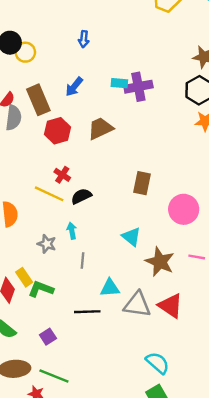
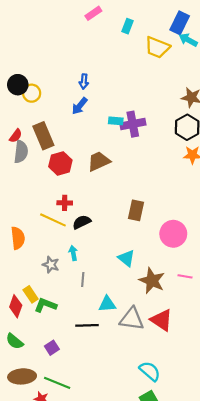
blue arrow: (74, 87) -> (80, 106), moved
red cross: (62, 175) -> (65, 203), turned -32

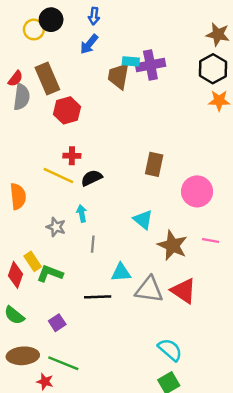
black circle: (18, 85) -> (51, 20), moved
brown trapezoid: (99, 161) -> (119, 76), moved, turned -55

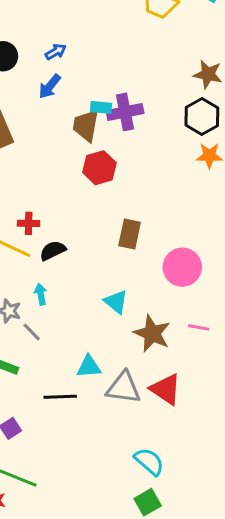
blue arrow: (94, 16) -> (56, 52), turned -126
red hexagon: (67, 110) -> (99, 168), moved
gray line: (93, 244) -> (32, 332), moved, turned -49

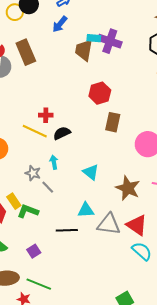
purple cross: (125, 112) -> (110, 41), turned 30
red hexagon: (99, 168) -> (100, 93), moved
cyan triangle: (116, 302) -> (91, 172), moved
cyan semicircle: (149, 462) -> (142, 251), moved

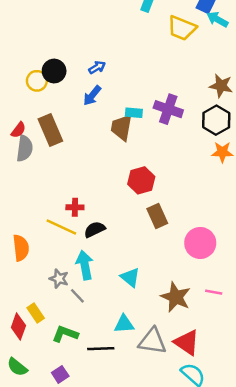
purple cross: (110, 41) -> (168, 109), moved
brown rectangle: (113, 122) -> (157, 216), turned -36
cyan arrow: (54, 162) -> (85, 265), size x1.6
green L-shape: (28, 211) -> (65, 334), moved

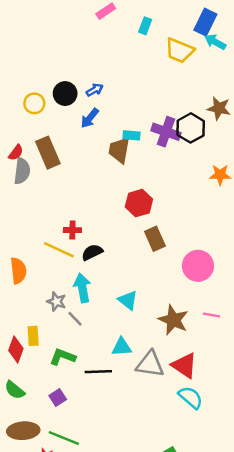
black circle: (54, 71) -> (65, 94), moved
black hexagon: (216, 120) -> (191, 128), moved
yellow rectangle: (36, 313) -> (33, 336), turned 30

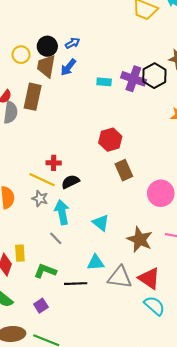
brown trapezoid: (119, 150) -> (46, 66), moved
brown rectangle: (48, 153) -> (33, 97), turned 35
gray star: (56, 301) -> (40, 199), moved

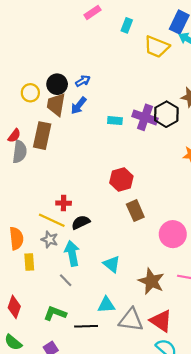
yellow rectangle: (20, 253) -> (29, 262), moved

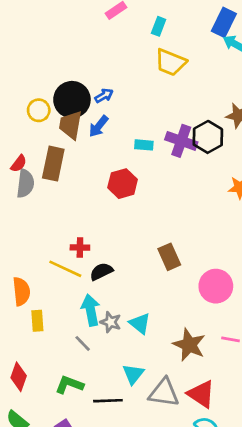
yellow trapezoid: (157, 47) -> (171, 62), moved
black circle: (57, 84) -> (72, 100), size x1.4
red hexagon: (121, 180) -> (123, 184), moved
gray star: (50, 239) -> (111, 322), moved
cyan triangle: (106, 305) -> (133, 374), turned -48

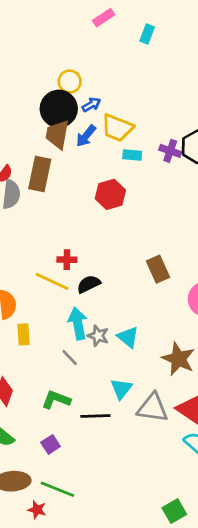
yellow trapezoid: (171, 62) -> (117, 128), moved
yellow circle: (39, 110) -> (70, 82), moved
purple cross: (181, 141) -> (170, 151), size x0.7

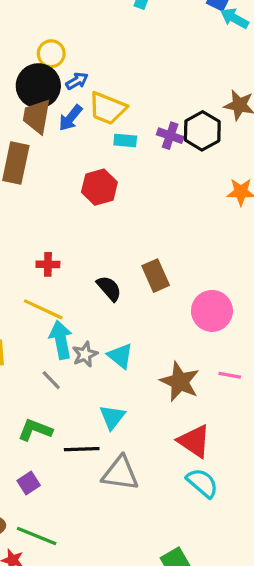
yellow line: (52, 281) -> (43, 309), moved
black semicircle: (89, 284) -> (109, 288), moved, turned 75
gray star: (98, 336) -> (85, 354), turned 30
gray triangle: (153, 408) -> (120, 473), moved

